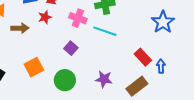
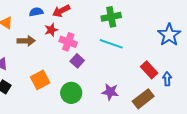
pink cross: (78, 18) -> (68, 42), moved

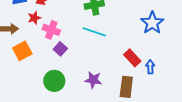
orange square: (40, 80) -> (22, 51), moved
brown rectangle: (143, 99) -> (126, 87), turned -45

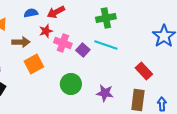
purple square: (60, 49) -> (83, 50), moved
blue arrow: (150, 67) -> (162, 104), moved
green circle: (54, 81) -> (71, 84), moved

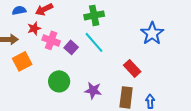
cyan line: (106, 45) -> (94, 42), turned 30

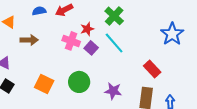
green cross: (94, 15) -> (114, 16), turned -36
red star: (34, 28) -> (87, 29), moved
orange square: (22, 61) -> (44, 84), moved, turned -36

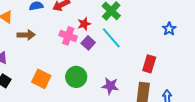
blue star: (172, 34) -> (169, 29), size x0.6
red rectangle: (152, 69) -> (149, 64), turned 60

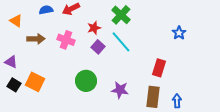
pink cross: (68, 36) -> (66, 40), moved
orange square: (41, 79) -> (35, 82), moved

